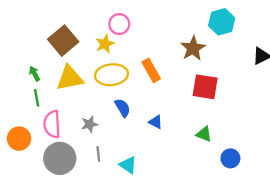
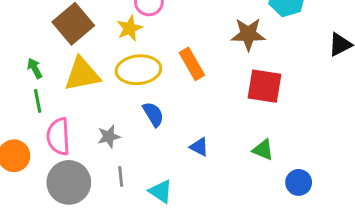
brown star: (193, 48) -> (248, 34), turned 30
blue triangle: (156, 122) -> (199, 147), moved

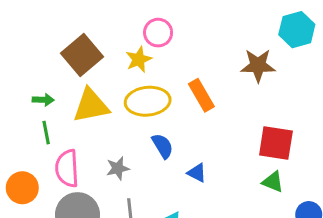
green arrow: (35, 68) -> (43, 100), turned 120
red square: (265, 86) -> (276, 143), moved
blue triangle: (199, 147) -> (197, 173), moved

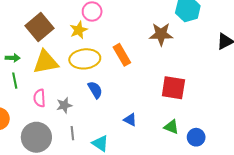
pink semicircle: (67, 168) -> (39, 98), moved, size x0.7
blue triangle: (197, 173) -> (130, 120), moved
green triangle: (273, 182) -> (171, 127), moved

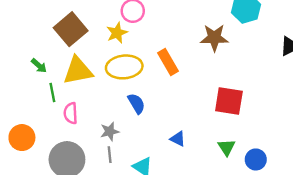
green arrow: (13, 58) -> (39, 66), turned 40
green line: (15, 81) -> (52, 92), moved
gray star: (64, 105) -> (110, 131), moved
green triangle: (171, 127) -> (227, 147), turned 35

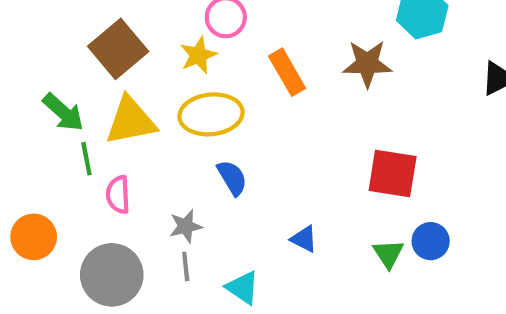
orange rectangle: (168, 62) -> (287, 72), moved
green arrow: (39, 66) -> (63, 112), size x1.5
blue circle: (256, 159) -> (431, 241), moved

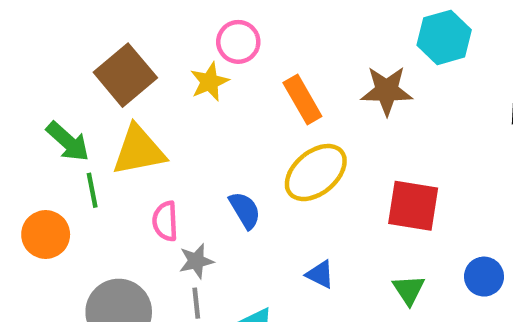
yellow ellipse: (211, 114) -> (316, 173), moved, turned -34
pink semicircle: (118, 195) -> (165, 221), moved
orange circle: (34, 237) -> (46, 234), moved
blue circle: (431, 241) -> (484, 277), moved

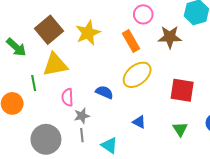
pink circle: (238, 42) -> (143, 14), moved
yellow star: (209, 82) -> (88, 33), size x1.4
green arrow: (68, 142) -> (16, 47), moved
blue semicircle: (245, 210) -> (104, 92), turned -36

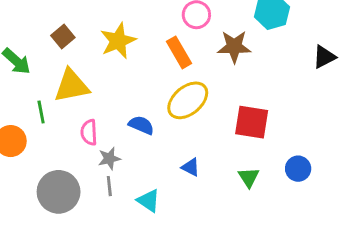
brown square: (49, 30) -> (63, 37), size x0.6

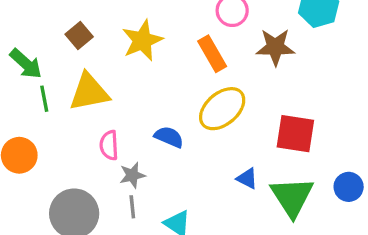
green line: (41, 112) -> (44, 99), moved
blue triangle: (191, 167) -> (247, 179), moved
green triangle: (249, 177) -> (292, 197), size x1.8

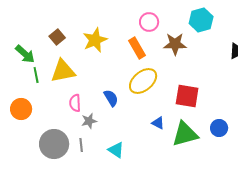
blue semicircle: (169, 137) -> (111, 98), turned 36
green triangle: (292, 197) -> (185, 134), turned 48
gray line: (132, 207) -> (81, 145), moved

